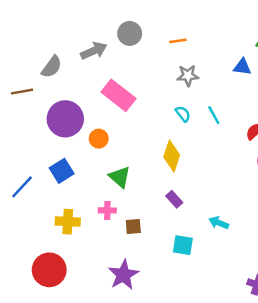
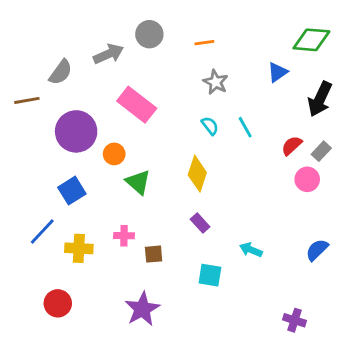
blue triangle: (242, 67) -> (278, 72), turned -42
gray star: (188, 76) -> (216, 82), turned 30
green triangle: (120, 177) -> (138, 182), moved
blue line: (22, 187) -> (42, 231), moved
red circle: (49, 270) -> (58, 303), size x0.7

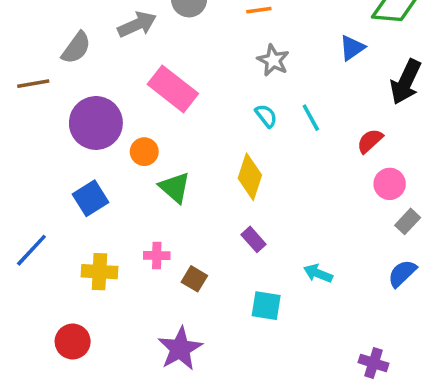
gray rectangle: (321, 151) -> (408, 221), moved
blue line: (42, 231) -> (31, 250), moved
brown square: (154, 254) -> (194, 279), turned 36

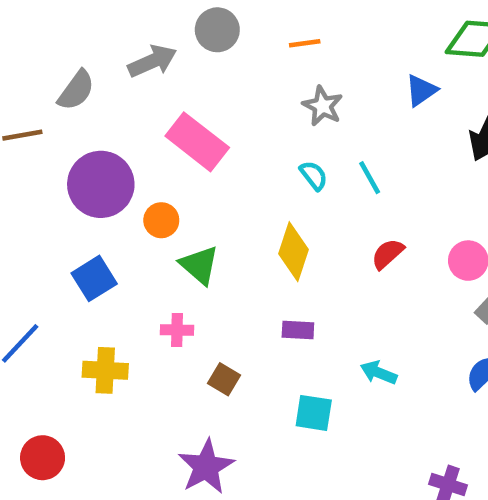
red semicircle: (370, 141) -> (388, 254), moved
purple rectangle: (253, 239) -> (298, 330), turned -45
pink cross: (157, 256) -> (177, 330), moved
red circle: (73, 341) -> (43, 458), moved

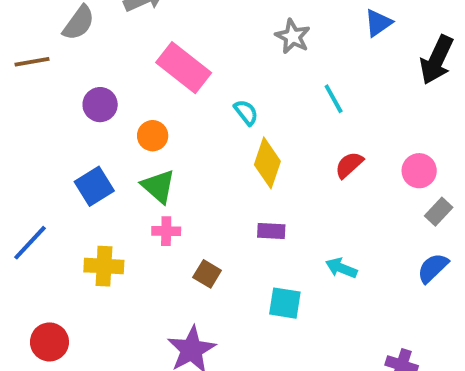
cyan semicircle: (314, 175) -> (246, 112), moved
purple circle: (101, 184) -> (100, 105), size x0.6
green triangle: (199, 265) -> (158, 186), moved

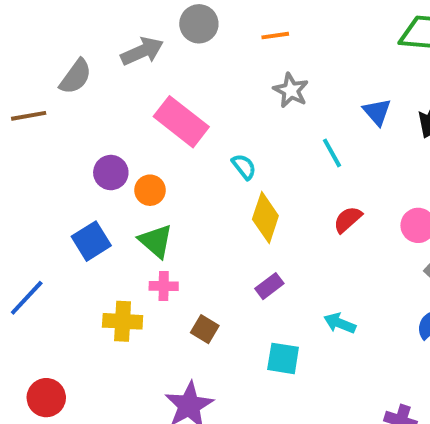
blue triangle: (378, 23) -> (377, 112), moved, turned -36
purple circle: (100, 105) -> (111, 173), moved
purple rectangle: (271, 231) -> (269, 286), turned -40
yellow cross: (104, 266) -> (123, 321), moved

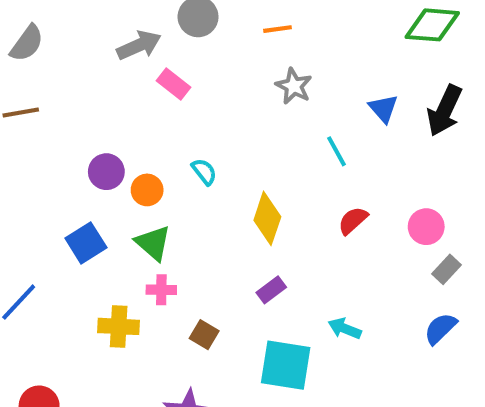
gray semicircle: (76, 77) -> (27, 43), moved
pink rectangle: (181, 122) -> (174, 84), moved, size x0.6
cyan semicircle: (244, 167) -> (204, 172), moved
cyan square: (283, 358) -> (286, 365), size x1.5

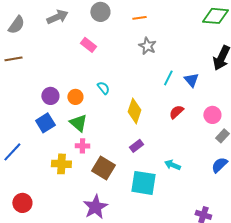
gray arrow: (139, 45) -> (57, 17), moved
blue triangle: (383, 108) -> (191, 80), moved
cyan line: (337, 151) -> (168, 78), turned 56
purple circle: (106, 172) -> (50, 96), moved
brown square: (204, 335) -> (103, 168), size x1.6

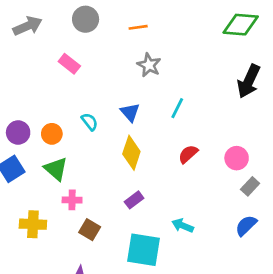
blue triangle: (191, 80) -> (130, 112), moved
pink cross: (82, 146) -> (72, 200), moved
brown square: (103, 168) -> (90, 230), size x0.7

